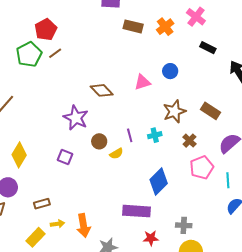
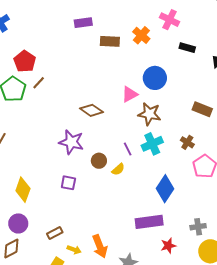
blue circle: (170, 71) -> (155, 78), size x1.5
brown star: (174, 111) -> (149, 114), moved, turned -30
cyan cross: (155, 135) -> (152, 144), size x1.5
yellow arrow: (58, 224) -> (74, 250), turned 40

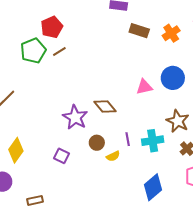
brown diamond: (91, 110) -> (105, 107), moved
brown star: (149, 114) -> (178, 121), moved

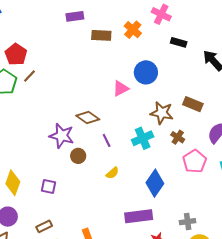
purple line: (128, 139) -> (107, 140), moved
brown circle: (97, 143) -> (78, 156), moved
purple square: (62, 156) -> (49, 187), moved
yellow semicircle: (113, 156) -> (112, 173), moved

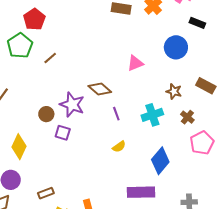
blue circle: (146, 72) -> (176, 47), moved
brown line: (30, 76) -> (50, 58), moved
brown star: (162, 113) -> (174, 91), size x0.7
brown circle: (78, 156) -> (46, 114), moved
purple square: (49, 187) -> (63, 133), moved

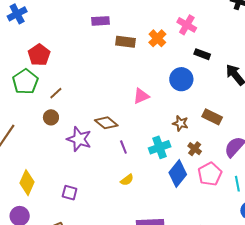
brown circle: (46, 114) -> (51, 117), moved
purple square: (63, 133) -> (70, 193), moved
blue diamond: (160, 161) -> (178, 173), moved

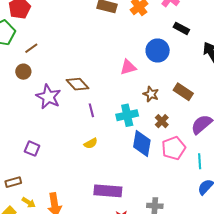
pink triangle: (141, 96) -> (128, 67), moved
blue diamond: (178, 173) -> (142, 144), turned -36

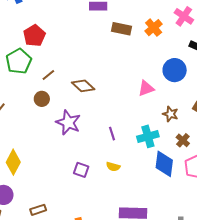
brown diamond: (78, 84) -> (83, 86), moved
yellow semicircle: (91, 143) -> (113, 167), turned 48
purple square: (32, 149) -> (81, 170), moved

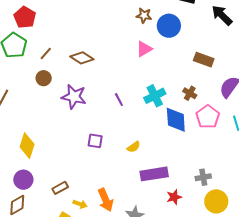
brown star: (170, 114) -> (144, 16), moved
yellow semicircle: (113, 167) -> (134, 147), moved, turned -40

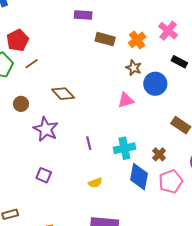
brown line: (46, 54) -> (32, 64), moved
purple square: (95, 141) -> (44, 175), moved
yellow semicircle: (134, 147) -> (95, 183), moved

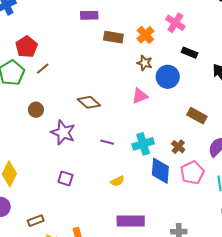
brown diamond: (63, 94) -> (89, 102), moved
purple line: (89, 143) -> (107, 142), turned -56

